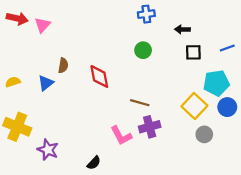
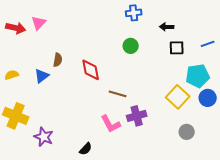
red arrow: (17, 18) -> (16, 28), moved
brown line: (140, 103) -> (118, 94), moved
gray circle: (204, 134) -> (187, 132), moved

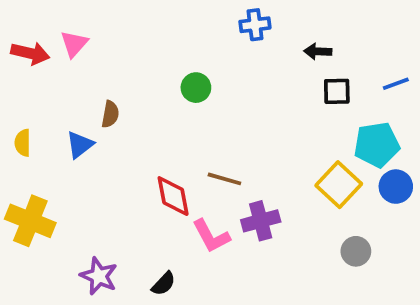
green circle: (131, 46) -> (196, 88), moved
red diamond: (91, 70) -> (173, 196), moved
yellow semicircle: (12, 75) -> (23, 143), turned -72
purple star: (44, 137) -> (99, 276), moved

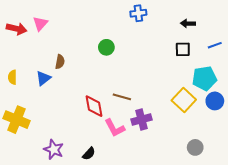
black arrow: (318, 51) -> (188, 24), moved
gray circle: (356, 251) -> (195, 147), moved

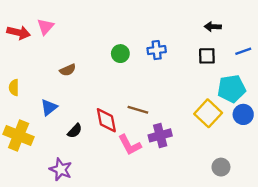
blue cross: (138, 13) -> (157, 50), moved
brown semicircle: (60, 62) -> (68, 70), turned 56
blue triangle: (43, 78) -> (49, 107), moved
black semicircle: (89, 154) -> (75, 131), moved

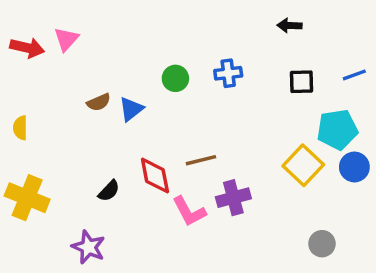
black arrow: (213, 27) -> (290, 26), moved
blue triangle: (49, 107) -> (131, 109), moved
brown line: (138, 110) -> (201, 160), turned -30

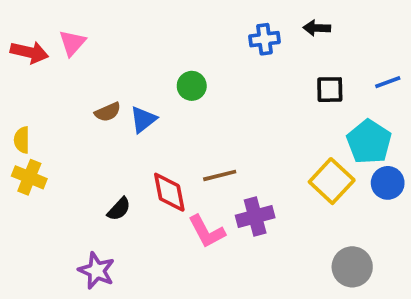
blue cross: (228, 73) -> (264, 39), moved
cyan pentagon: (337, 129) -> (369, 142), turned -30
yellow cross: (27, 198) -> (29, 177), moved, size x0.7
gray circle: (322, 244) -> (352, 267), size x1.4

